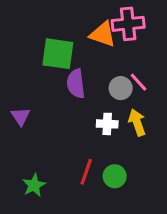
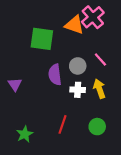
pink cross: (128, 24) -> (93, 17), turned -35
purple semicircle: (76, 84) -> (55, 75), moved
gray circle: (121, 88) -> (78, 66), moved
green circle: (115, 176) -> (97, 127), moved

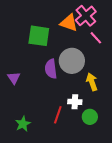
pink line: (100, 59) -> (96, 38), moved
gray circle: (78, 66) -> (72, 61), size x1.6
white cross: (78, 90) -> (75, 102), moved

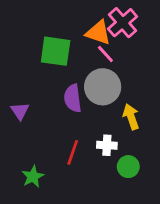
pink line: (96, 38) -> (105, 54), moved
red line: (58, 115) -> (73, 152), moved

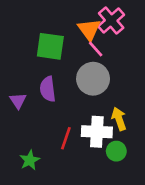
orange triangle: (98, 33) -> (89, 30), turned 35
purple semicircle: (73, 98) -> (48, 89), moved
yellow arrow: (131, 117) -> (119, 119), moved
white cross: (107, 145) -> (97, 132), size x1.6

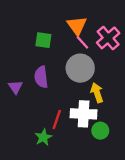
pink cross: (111, 20) -> (108, 38), moved
green square: (50, 46) -> (43, 40), size x0.7
yellow arrow: (119, 119) -> (97, 93), moved
green star: (30, 160) -> (43, 137), moved

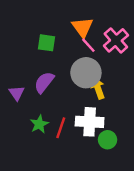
purple semicircle: (41, 77) -> (44, 82), turned 45
yellow arrow: (97, 93) -> (98, 88), moved
green star: (43, 137) -> (39, 124), moved

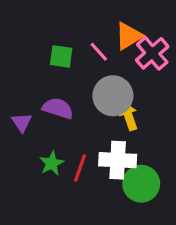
orange triangle: (82, 27) -> (129, 36), moved, turned 35
pink line: (88, 45) -> (99, 52), moved
purple semicircle: (44, 82) -> (58, 108), turned 70
green circle: (108, 140) -> (141, 184), size x1.5

